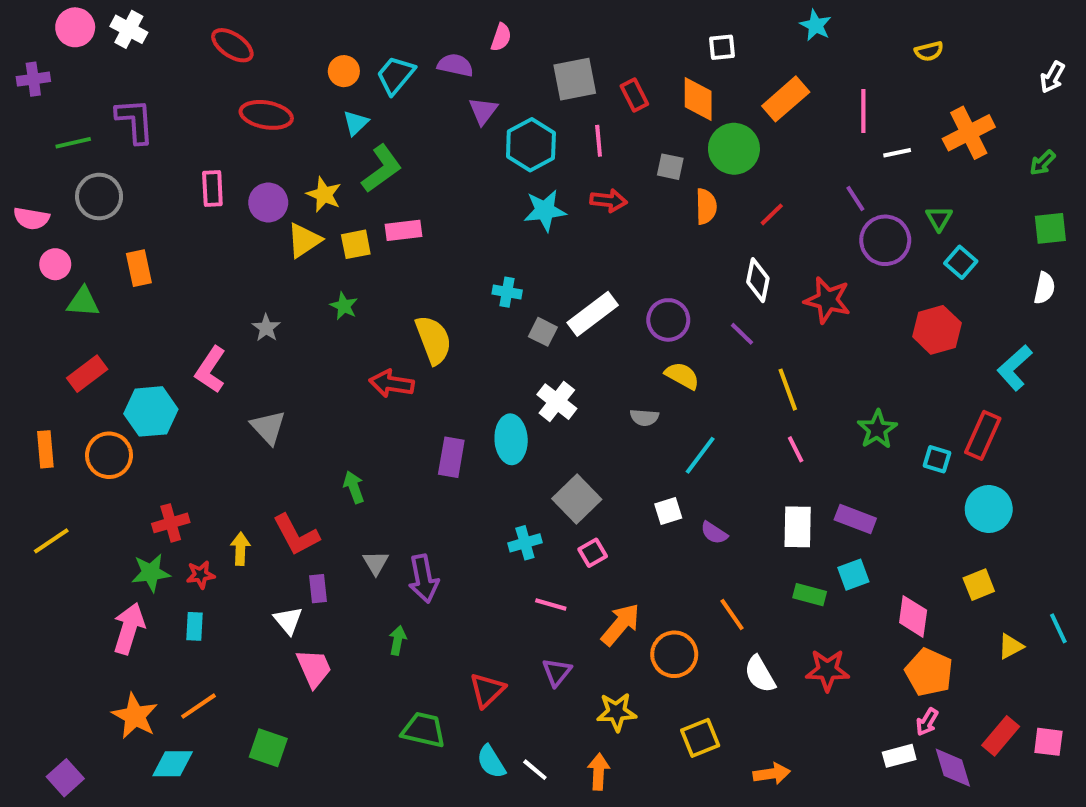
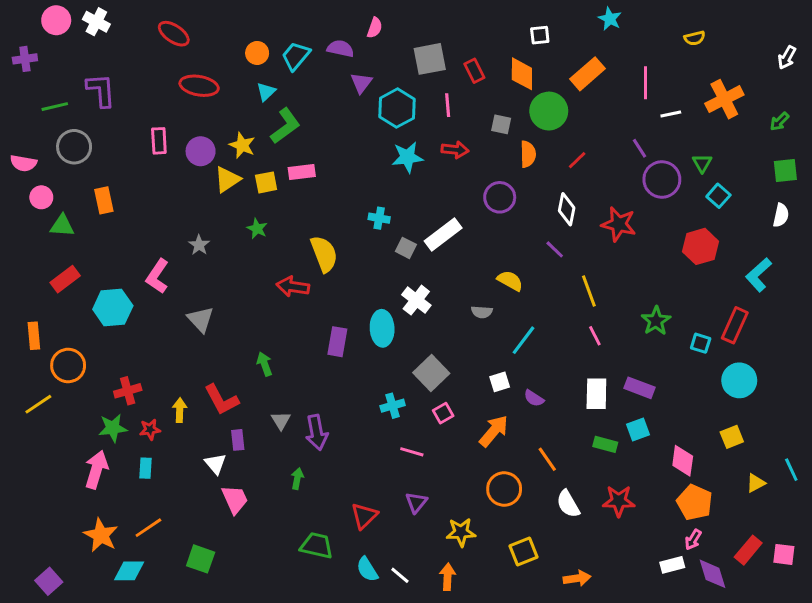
purple circle: (668, 320) -> (500, 197), moved
orange circle: (109, 455) -> (68, 365), moved
orange arrow: (621, 624) -> (494, 431), moved

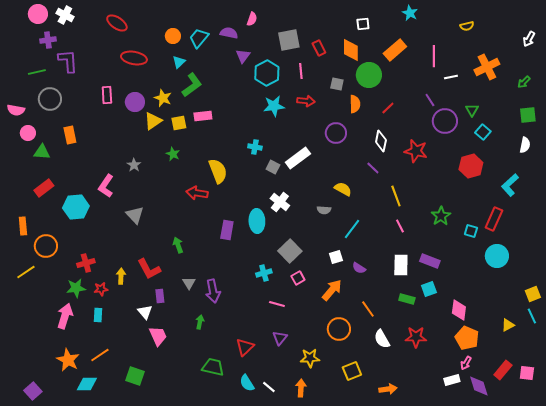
purple cross: (25, 59) -> (48, 40), moved
yellow square: (732, 437) -> (533, 294), moved

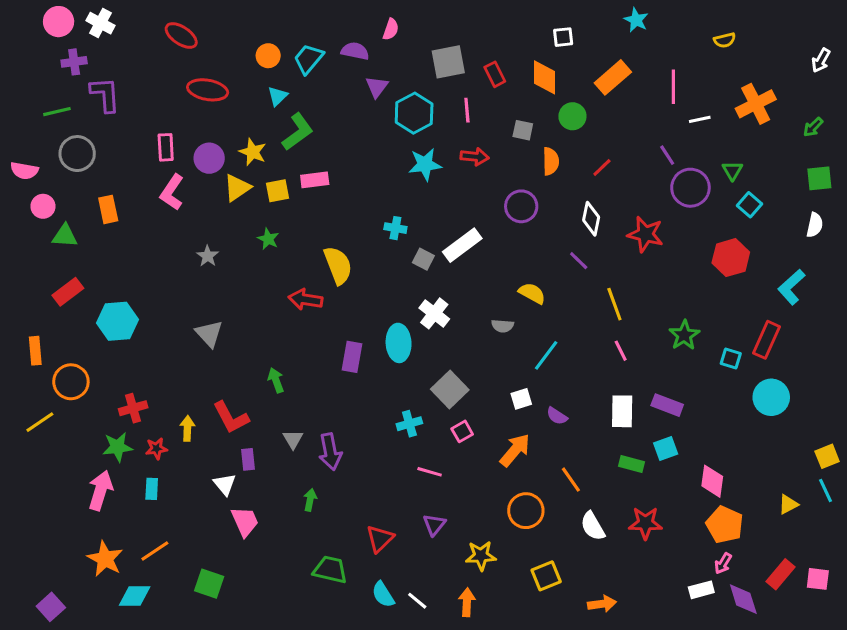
green circle: (369, 75) -> (572, 116), size x0.7
pink L-shape: (106, 186) -> (172, 192), moved

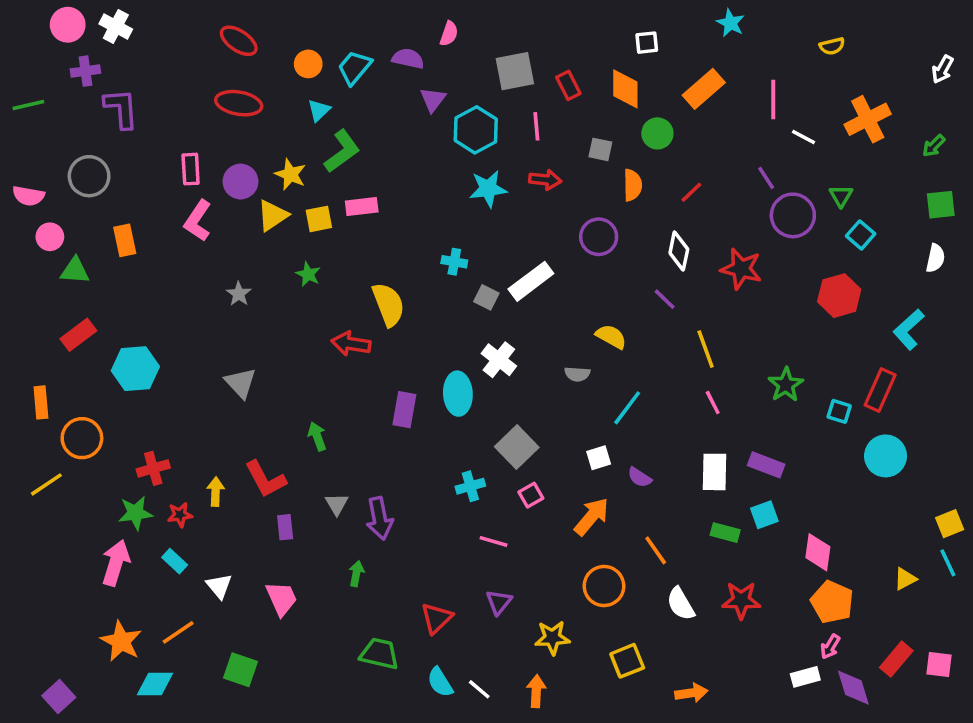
red ellipse: (181, 36) -> (239, 41), moved
green line: (57, 112) -> (28, 105), moved
white line: (700, 119) -> (804, 137), turned 40
white triangle: (225, 484) -> (219, 586), moved
cyan rectangle: (152, 489) -> (175, 561), turned -50

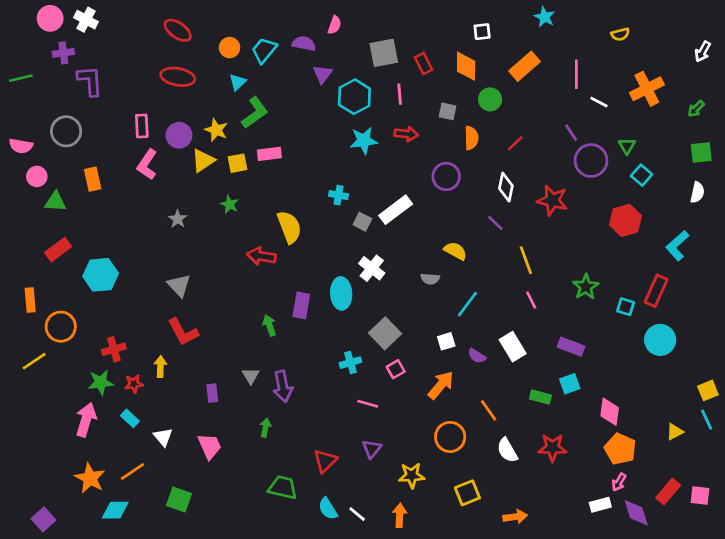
green arrow: (317, 436) -> (269, 325), moved
white rectangle: (714, 472) -> (513, 347), moved, turned -32
red L-shape: (265, 479) -> (183, 332), moved

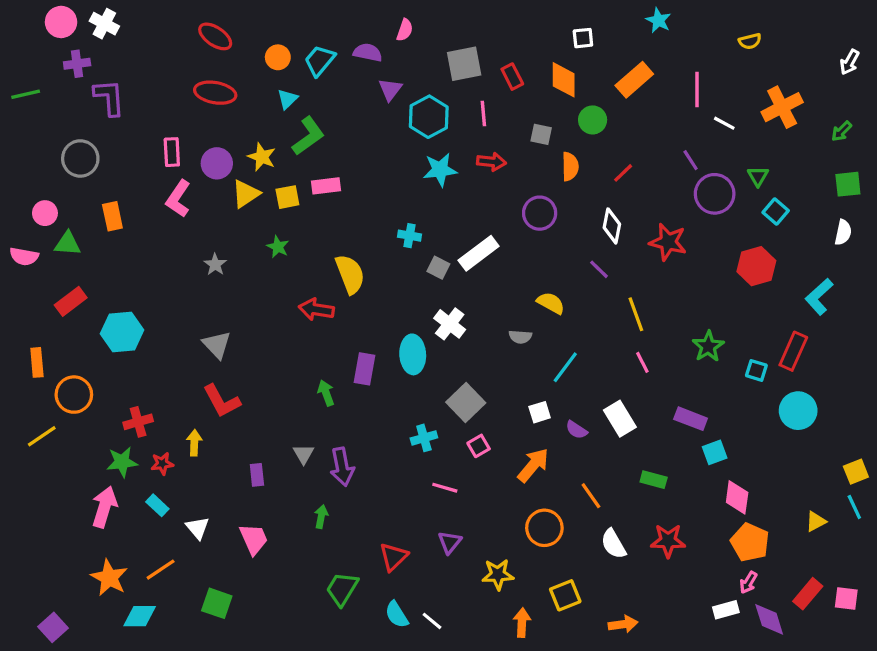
pink semicircle: (21, 146) -> (24, 256), moved
cyan square: (570, 384) -> (715, 452), moved
green trapezoid: (283, 487) -> (342, 589), turned -72
orange arrow: (400, 515) -> (522, 623), moved

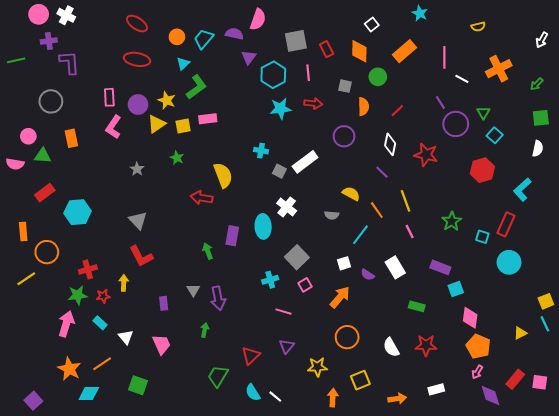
pink semicircle: (405, 30) -> (258, 19), size x1.5
white square: (583, 38) -> (372, 25), turned -32
orange line: (591, 496) -> (377, 210), moved
white rectangle: (726, 610) -> (436, 389), moved

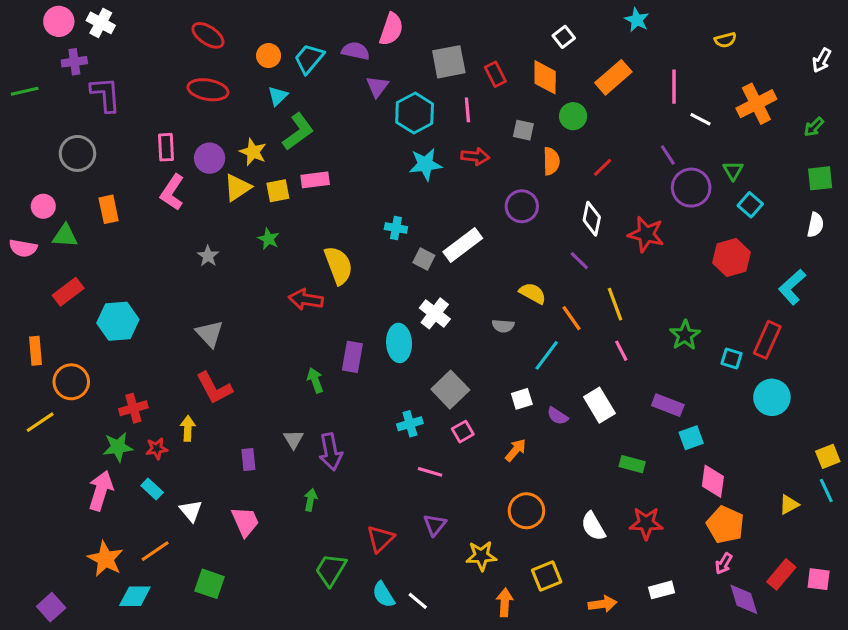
orange arrow: (340, 297) -> (516, 450), size x0.7

